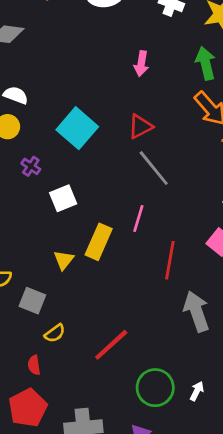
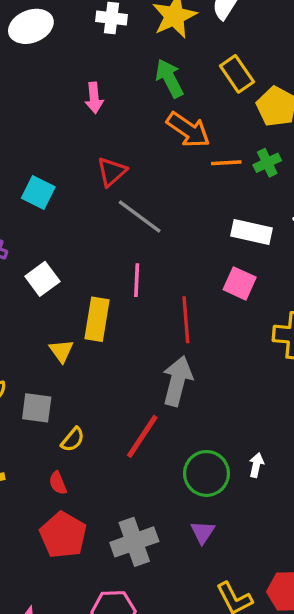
cyan square: (77, 128) -> (38, 193), size x0.7
gray arrow: (196, 311) -> (177, 381), moved, turned 48

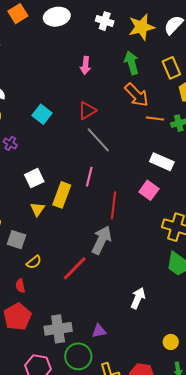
white square: (42, 279) -> (34, 178), moved
white arrow: (256, 465) -> (138, 298), size x1.5
green circle: (207, 473) -> (78, 356), moved
purple triangle: (203, 532) -> (99, 331), turned 35

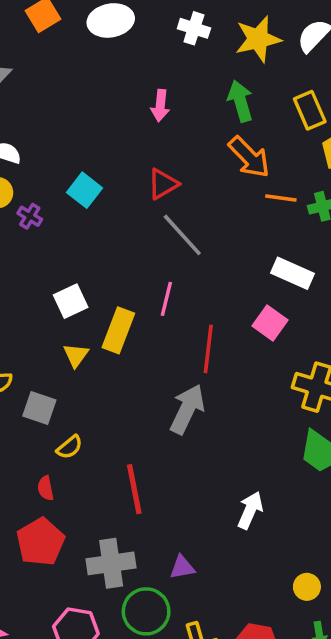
purple cross: (10, 143) -> (30, 216), moved
red line: (75, 268) -> (134, 489), moved, turned -56

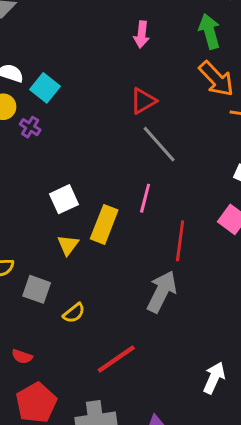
cyan square: (85, 190) -> (45, 88), moved
yellow semicircle: (69, 447) -> (74, 313), moved
red semicircle: (46, 488) -> (22, 357), moved, turned -60
red line: (134, 489) -> (116, 359), turned 66

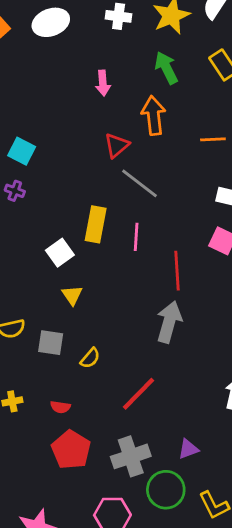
orange arrow: (216, 79) -> (154, 115), moved, turned -132
yellow rectangle: (104, 224) -> (96, 224), moved
red semicircle: (22, 357) -> (60, 407), moved

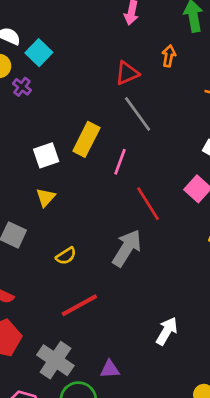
orange arrow: (154, 115) -> (169, 56), size x0.6
red line: (177, 271) -> (148, 204), turned -45
yellow semicircle: (90, 358) -> (66, 256), moved
gray cross: (131, 456) -> (55, 360), turned 36

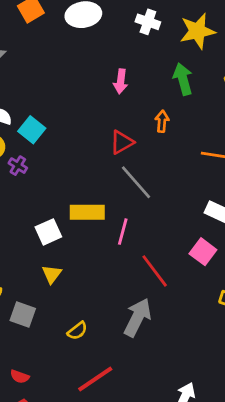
yellow rectangle: (86, 139) -> (87, 212), turned 68

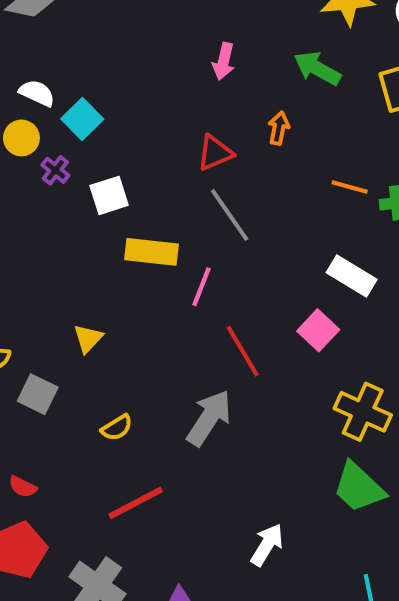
green arrow: (183, 79) -> (317, 68), turned -52
white square: (48, 232) -> (109, 195), moved

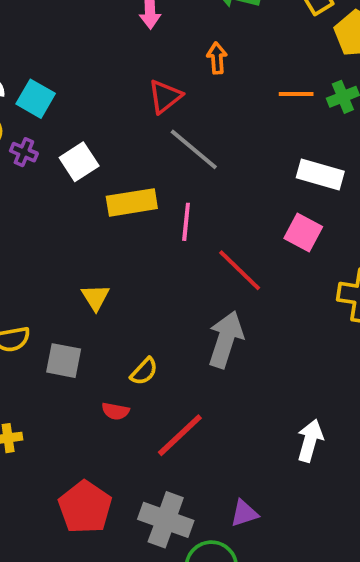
red semicircle: (23, 487) -> (115, 411), moved

